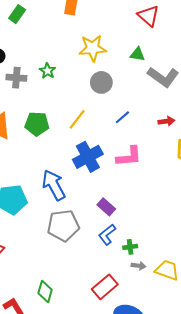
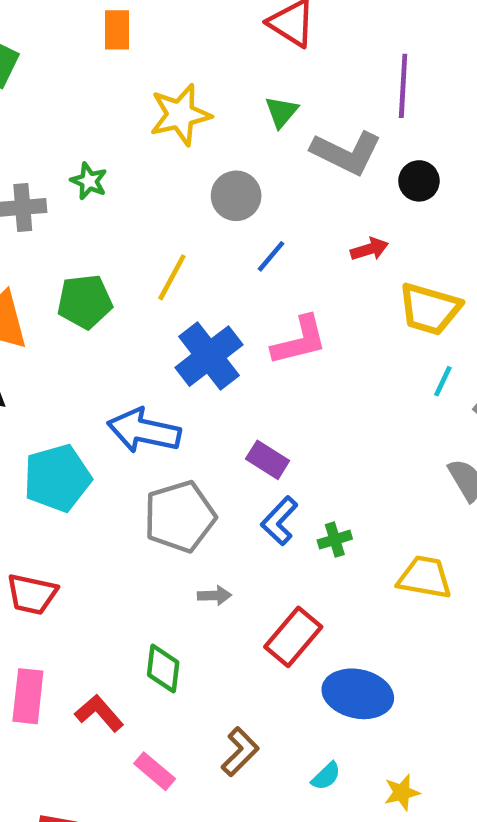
green triangle: (137, 54) -> (281, 112), turned -49
gray circle: (101, 82) -> (236, 196), moved
blue arrow: (54, 185) -> (144, 431), turned -40
gray arrow: (139, 266) -> (214, 595), moved

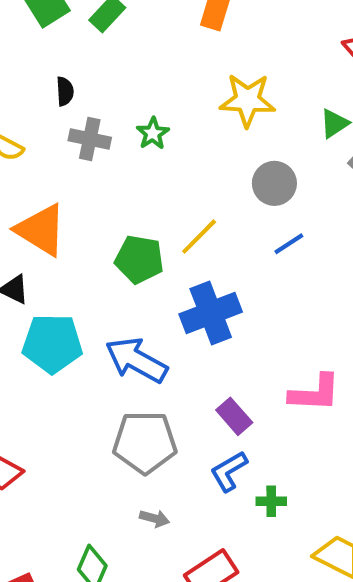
green pentagon: (85, 302) -> (139, 259), moved
pink L-shape: (300, 341) -> (315, 393), moved
cyan pentagon: (57, 478) -> (52, 344), moved

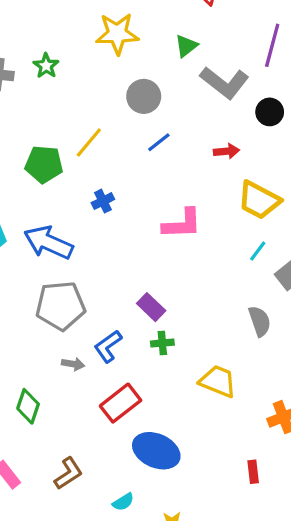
blue cross: (211, 313) -> (103, 201), size x0.5
pink L-shape: (315, 393) -> (182, 224), moved
purple rectangle: (234, 416) -> (151, 307), moved
blue L-shape: (229, 471) -> (108, 346), moved

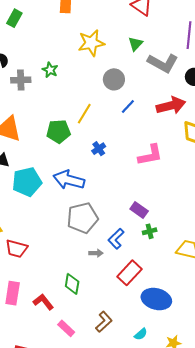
red arrow: (227, 151) -> (171, 106), size x1.8

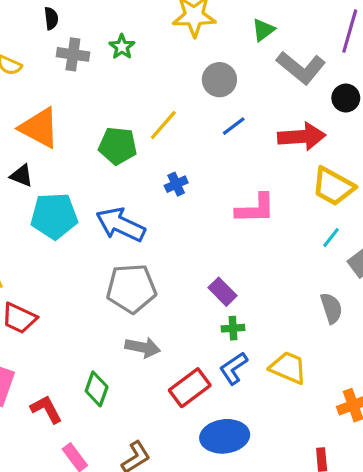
blue L-shape: (116, 239) -> (234, 368), moved
gray arrow: (96, 253) -> (143, 347), size x1.5
blue ellipse: (156, 299) -> (225, 436), turned -32

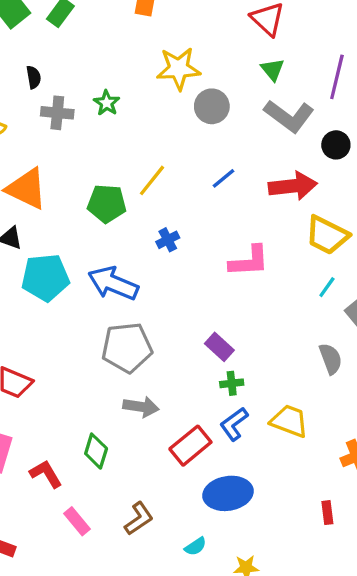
green triangle: (263, 30) -> (273, 70), moved, turned -30
gray circle: (219, 80) -> (212, 106), moved

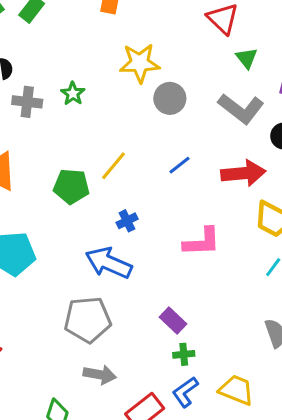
green triangle: (273, 70) -> (247, 58), moved
blue arrow: (113, 283) -> (109, 263), moved

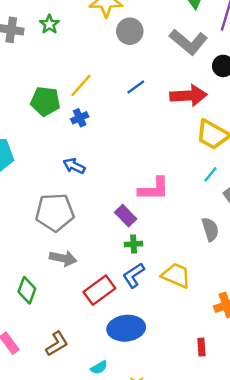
blue cross: (127, 221) -> (80, 118), moved
pink L-shape: (202, 242) -> (154, 189), moved
blue arrow: (109, 263) -> (74, 166), size x0.6

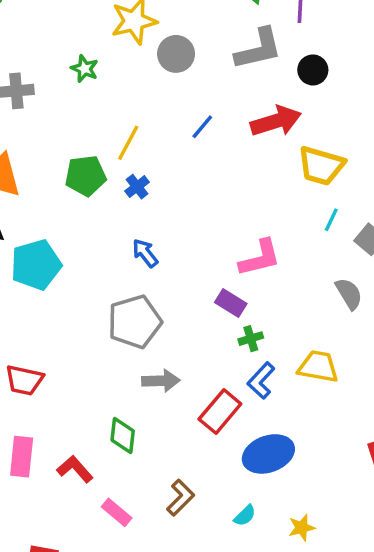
green star: (49, 24) -> (85, 69), moved
gray L-shape: (189, 42) -> (258, 49), turned -39
blue arrow: (74, 166) -> (145, 253), turned 40

